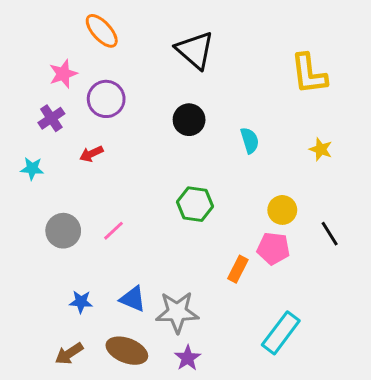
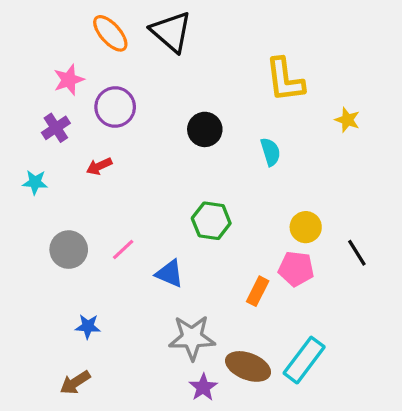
black triangle: (195, 50) -> (171, 32), moved
yellow L-shape: (309, 74) -> (285, 80), moved
yellow star: (321, 149) -> (347, 120), moved
blue triangle: (133, 299) -> (170, 274), moved
brown ellipse: (127, 351) -> (248, 366), moved

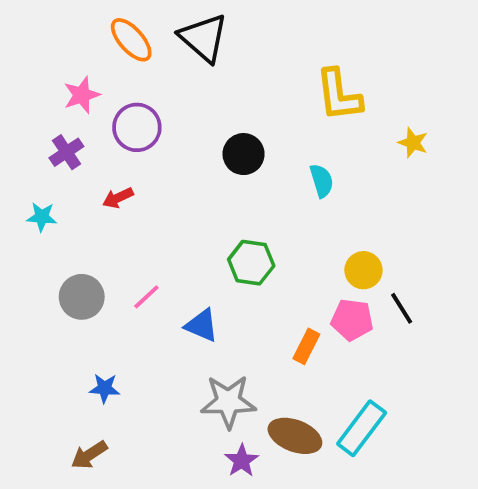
black line: (357, 253) -> (402, 308), moved

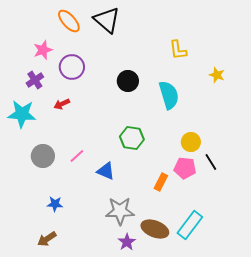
yellow L-shape: (339, 95) -> (178, 50), size x0.7
cyan semicircle: (322, 181) -> (169, 95), size x1.6
cyan star: (42, 217) -> (22, 114), size x1.8

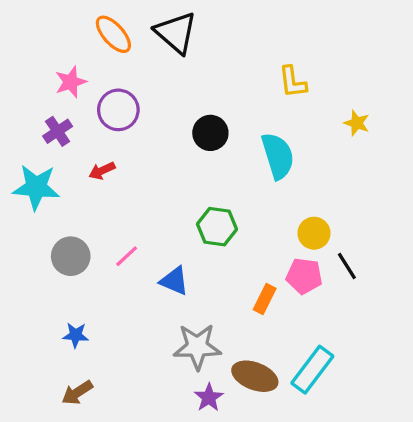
blue star: (55, 204) -> (76, 335), moved

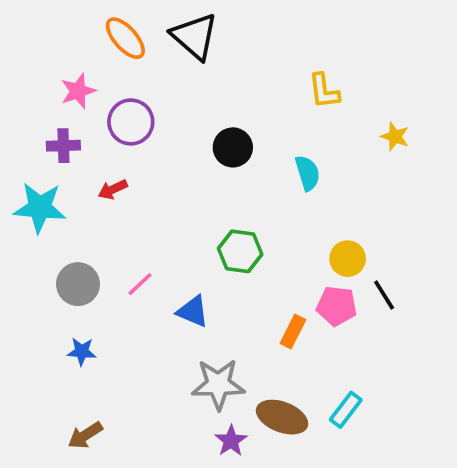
purple cross: (58, 131) -> (63, 146), turned 32
cyan semicircle: (278, 156) -> (308, 173), size x0.7
blue star: (76, 335) -> (82, 351), moved
cyan rectangle: (312, 370) -> (346, 410), size x0.7

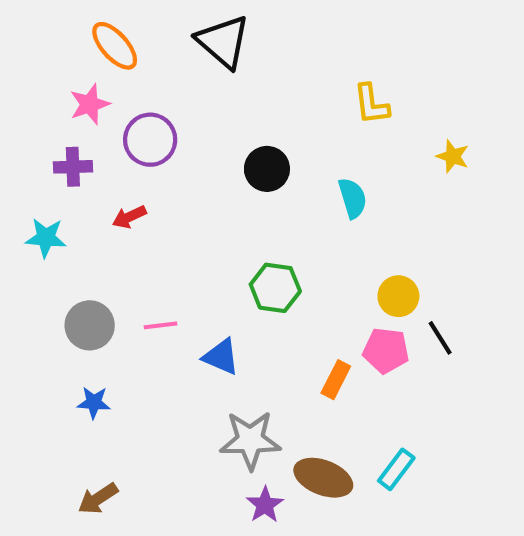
orange ellipse: (125, 38) -> (115, 46), moved
cyan star: (40, 208) -> (46, 238), size x0.7
pink line: (140, 284) -> (161, 325), turned 36

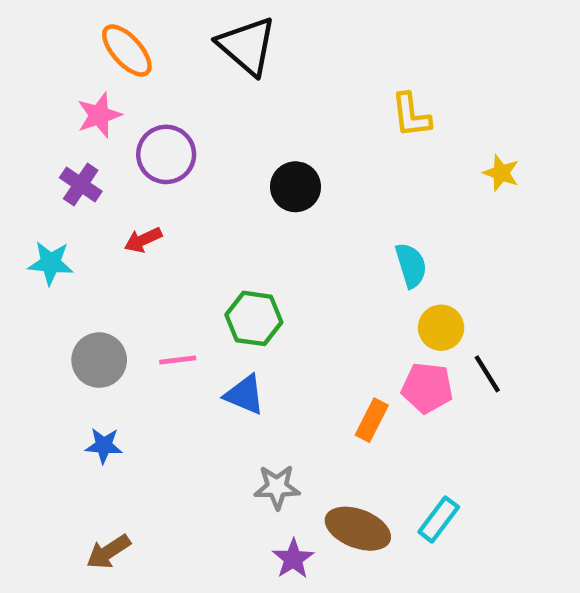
purple cross: (73, 167) -> (81, 184), turned 36
cyan semicircle: (353, 198) -> (411, 265), moved
green hexagon: (275, 288) -> (254, 318), moved
gray star: (250, 440) -> (277, 487), size x0.7

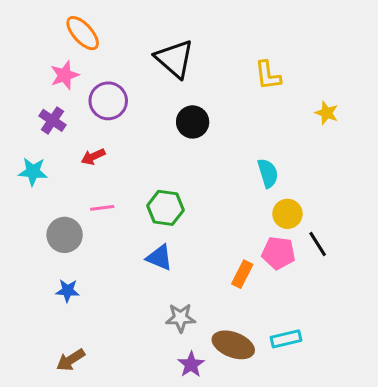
black triangle: (247, 46) -> (175, 59), moved
pink line: (178, 360) -> (102, 208), moved
cyan rectangle: (439, 519) -> (286, 339), turned 40

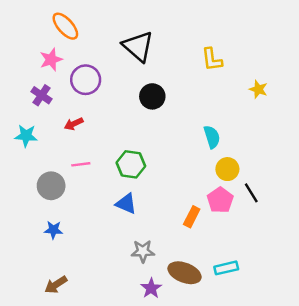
pink pentagon: (278, 253) -> (220, 200), turned 30

